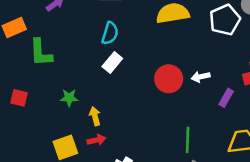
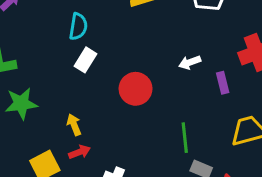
red circle: (169, 79) -> (136, 89), moved
green star: (69, 98) -> (21, 104), moved, size x1.5
purple rectangle: (226, 98) -> (223, 83), turned -36

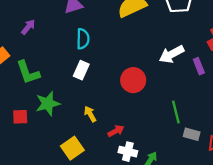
white rectangle: (86, 60) -> (81, 70), moved
white arrow: (190, 62) -> (172, 54), size x1.5
red arrow: (80, 152) -> (116, 131), moved

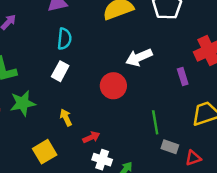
white arrow: (172, 54) -> (139, 57), moved

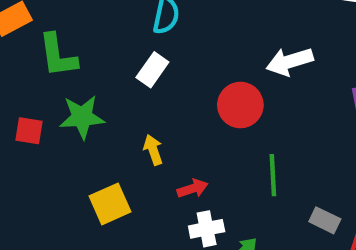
green line: (155, 122) -> (273, 175), moved
white cross: (102, 160) -> (207, 229), turned -36

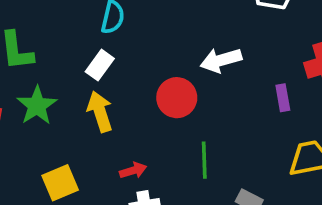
green star: (82, 117) -> (37, 106), turned -30
yellow arrow: (153, 150) -> (100, 112), moved, size x1.5

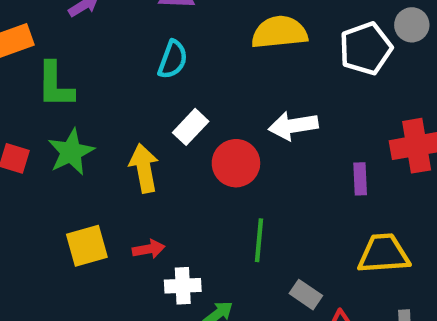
white rectangle: (100, 65) -> (191, 127), moved
red arrow: (133, 170) -> (149, 249), moved

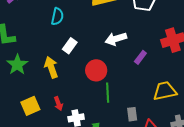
red circle: (236, 163) -> (96, 70), moved
purple rectangle: (360, 179) -> (140, 57), moved, turned 48
red arrow: (149, 249) -> (58, 104), turned 88
gray rectangle: (306, 295) -> (132, 114), turned 56

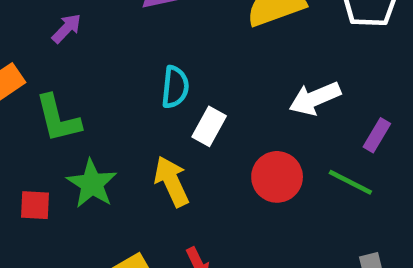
cyan semicircle: (57, 16) -> (175, 87), moved
green line: (108, 93) -> (350, 182), moved, turned -54

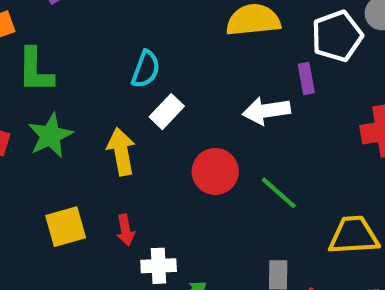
purple rectangle: (377, 135) -> (306, 78), moved, turned -56

